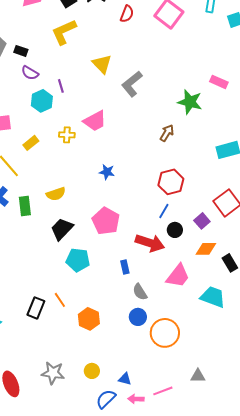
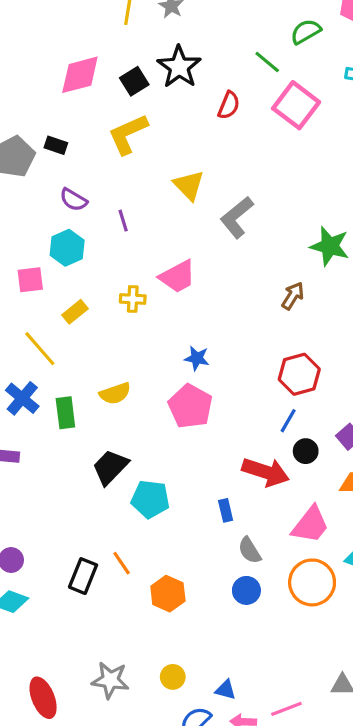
black rectangle: (21, 51) -> (56, 145), moved
cyan hexagon: (42, 101) -> (67, 248), moved
pink pentagon: (106, 221) -> (190, 406), moved
black trapezoid: (62, 229) -> (110, 467), moved
orange circle: (165, 333) -> (312, 582), moved

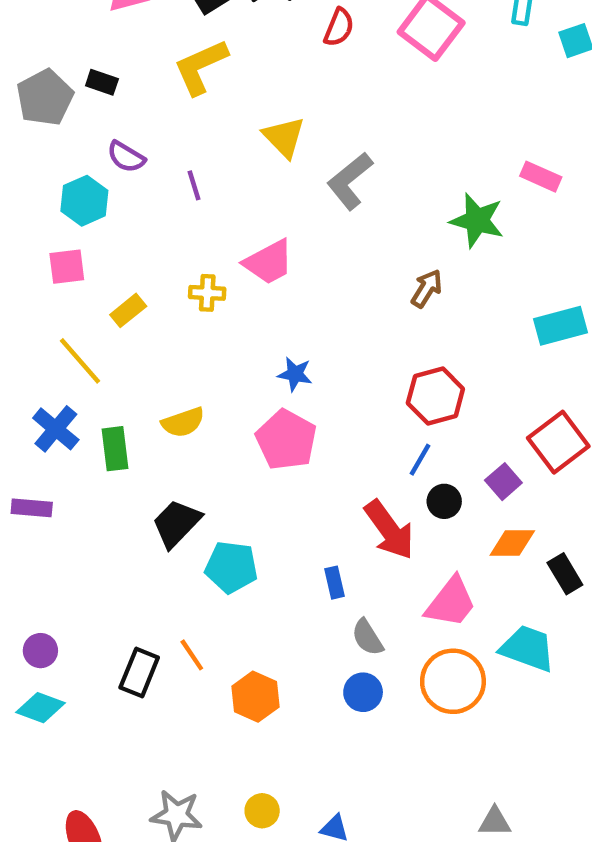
cyan hexagon: (67, 248) -> (84, 201), moved
red arrow: (266, 472) -> (389, 530), turned 36

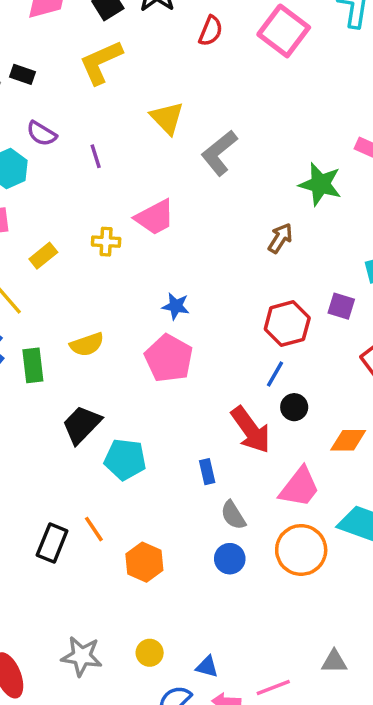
purple square: (503, 482) -> (341, 306), moved, turned -32

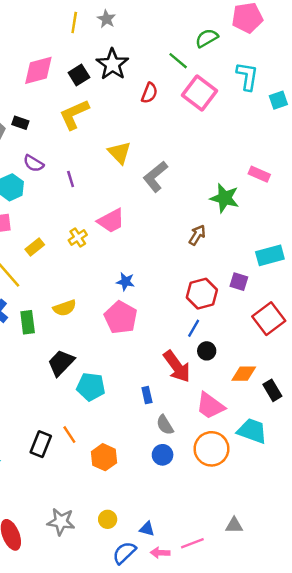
yellow cross: (106, 242) -> (78, 237), turned -36
pink trapezoid: (299, 487) -> (210, 406), turned 88

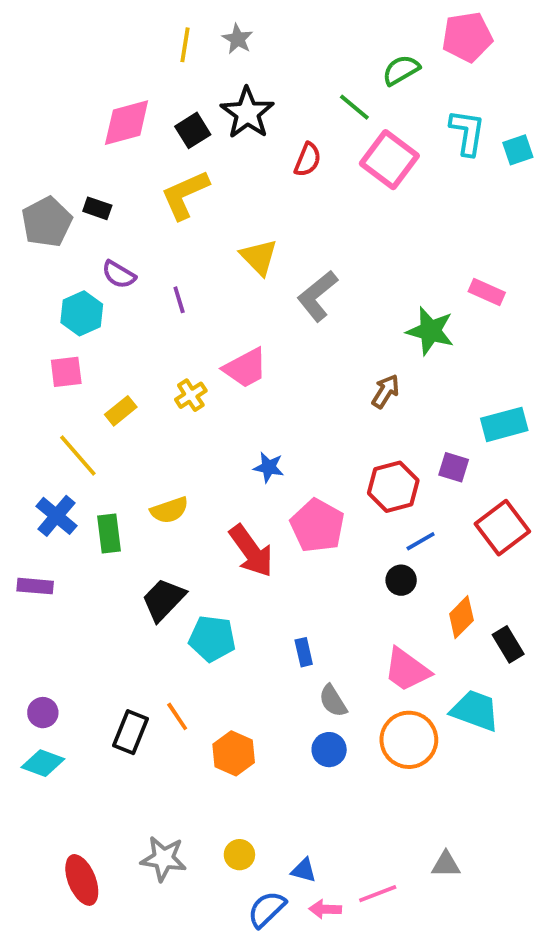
cyan square: (278, 100) -> (518, 150), moved
pink pentagon: (121, 317) -> (317, 526), moved
blue line: (194, 328) -> (421, 541), moved, turned 30
red arrow: (177, 366) -> (251, 551), moved
orange diamond: (244, 374) -> (461, 617), turned -45

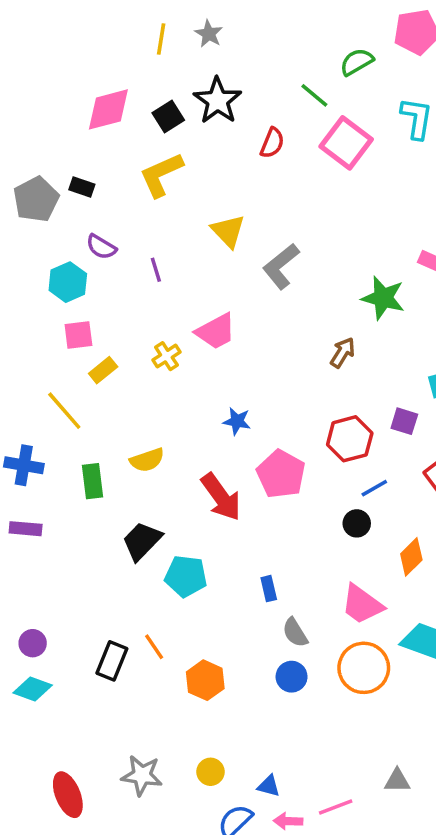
pink square: (66, 372) -> (78, 335), moved
blue cross: (56, 516) -> (24, 465), moved, turned -30

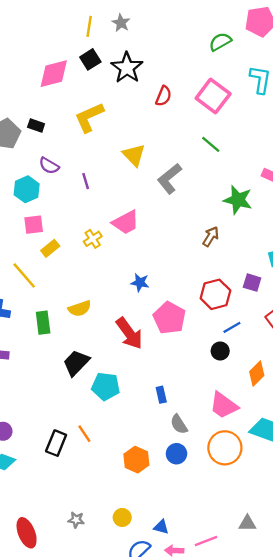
green line: (314, 95) -> (211, 144), moved
black square: (168, 116) -> (90, 59), moved
orange hexagon: (205, 680) -> (136, 460), moved
gray star: (142, 775) -> (76, 520), size x0.6

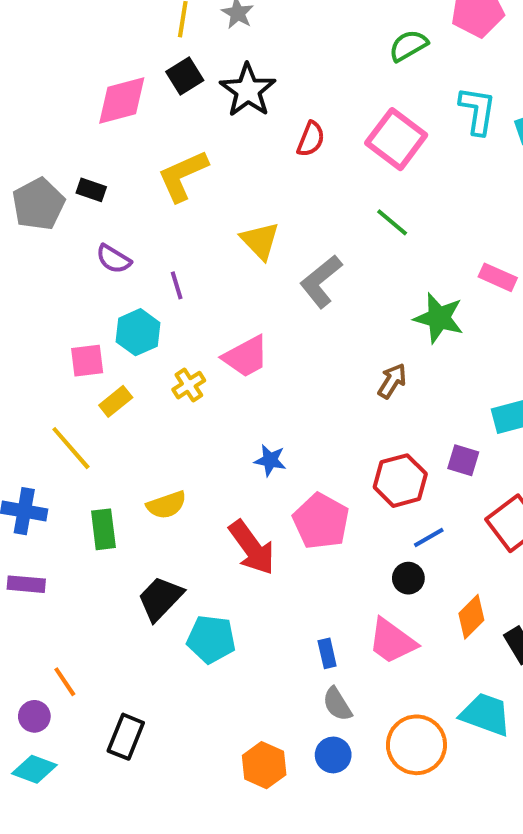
cyan hexagon: (27, 189) -> (138, 332), moved
blue rectangle: (161, 395) -> (327, 653), moved
pink trapezoid: (224, 405) -> (392, 641), moved
orange line: (84, 434) -> (65, 682), moved

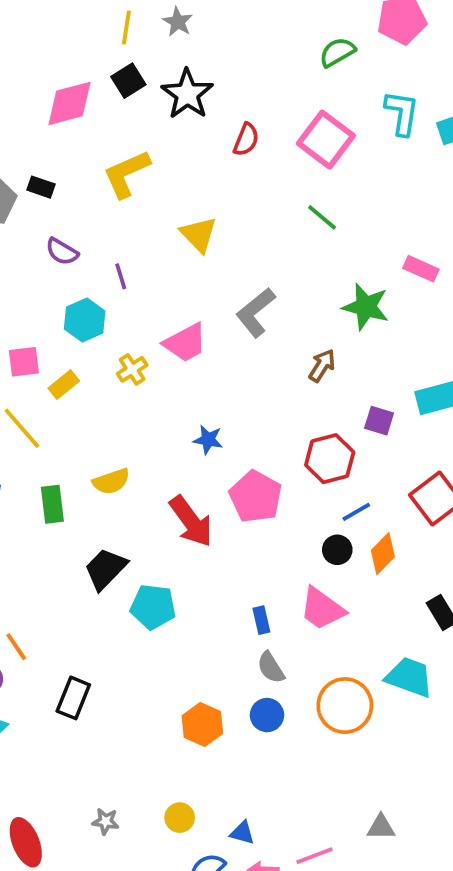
gray L-shape: (321, 281) -> (256, 312), moved
pink square: (87, 361) -> (24, 362), moved
purple square: (463, 460) -> (379, 421), moved
orange diamond: (471, 617) -> (383, 554), moved

